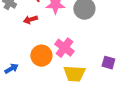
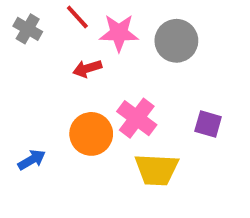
red arrow: (30, 20) -> (87, 69), moved
purple square: (108, 63) -> (208, 124), moved

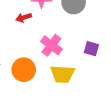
orange circle: (91, 134) -> (24, 70), moved

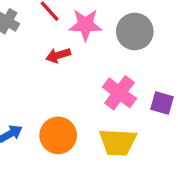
pink cross: (51, 45) -> (119, 93), moved

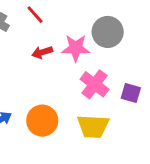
pink star: (85, 25) -> (76, 48), moved

